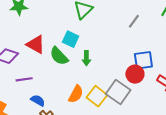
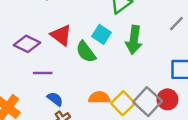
green arrow: (86, 58) -> (134, 40), moved, size x1.6
red circle: (135, 74) -> (167, 99), moved
orange semicircle: (76, 94) -> (99, 98), turned -126

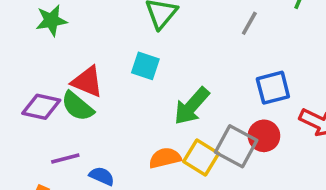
green arrow: (134, 40) -> (192, 106), moved, turned 48
green semicircle: (86, 52) -> (77, 106), moved
purple line: (43, 73) -> (65, 158), moved

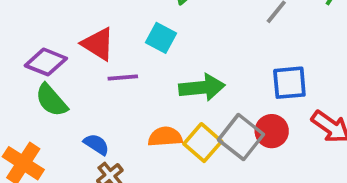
green semicircle: (77, 106) -> (51, 100), moved
green arrow: (192, 106) -> (202, 87), turned -147
purple line: (65, 158) -> (123, 78), moved

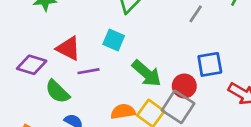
green arrow: (202, 87) -> (147, 73), turned 52
green semicircle: (51, 100) -> (57, 92), moved
red circle: (272, 131) -> (184, 86), moved

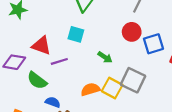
green arrow: (147, 73) -> (105, 57), size x0.6
red circle: (184, 86) -> (132, 32), moved

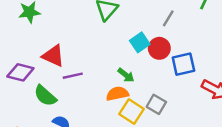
cyan square: (76, 34) -> (140, 42), moved, turned 35
gray square: (133, 80) -> (156, 104), size x0.7
orange semicircle: (90, 89) -> (117, 94), moved

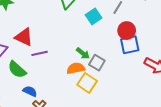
cyan square: (140, 42) -> (94, 16), moved
red circle: (159, 48) -> (127, 31), moved
gray square: (156, 104) -> (97, 63), moved

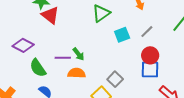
red triangle: (24, 37) -> (50, 15), moved
green arrow: (83, 53) -> (78, 54), moved
orange semicircle: (76, 68) -> (77, 73), moved

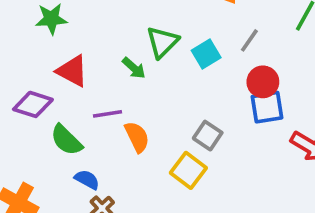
green triangle: (101, 13) -> (162, 42), moved
red triangle: (50, 15) -> (72, 71), moved
green arrow: (78, 54) -> (134, 68), moved
orange semicircle: (77, 73) -> (137, 137), turned 72

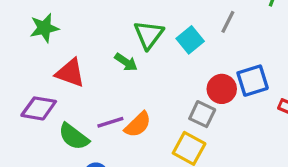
red circle: (263, 82) -> (222, 89), moved
purple line: (108, 114) -> (110, 122), moved
orange semicircle: (137, 137) -> (138, 125), turned 80

